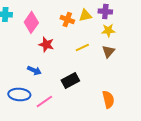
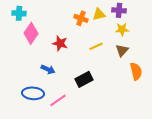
pink diamond: (31, 22) -> (31, 33), moved
orange semicircle: (108, 99) -> (136, 71), moved

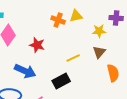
purple cross: (119, 10) -> (116, 18), moved
yellow line: (96, 46) -> (73, 58), moved
blue arrow: (48, 69) -> (25, 71), size x1.5

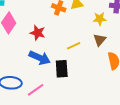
blue arrow: (25, 71) -> (40, 58), moved
black rectangle: (61, 81) -> (62, 69), turned -66

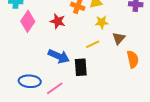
yellow star: (100, 19) -> (102, 22), moved
red star: (38, 33) -> (58, 21), moved

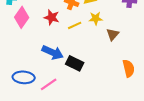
yellow line: (93, 44) -> (75, 25), moved
orange semicircle: (133, 59) -> (129, 68), moved
black rectangle: (81, 67) -> (75, 63), turned -60

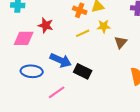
pink diamond: (22, 17) -> (24, 38), moved, turned 55
red star: (52, 17) -> (46, 25), moved
blue ellipse: (24, 77) -> (32, 71), moved

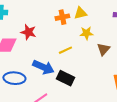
orange cross: (80, 10) -> (62, 17), turned -32
yellow line: (83, 33) -> (65, 50), moved

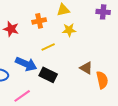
orange cross: (62, 17) -> (39, 21), moved
brown triangle: (103, 49) -> (86, 68), moved, turned -40

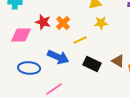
orange cross: (39, 21) -> (63, 23), moved, turned -32
black rectangle: (48, 75) -> (92, 64), moved

